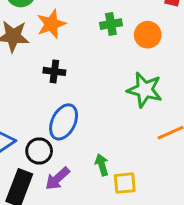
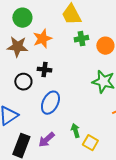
black circle: (39, 151) -> (23, 82), moved
yellow square: (125, 183) -> (90, 143), turned 35

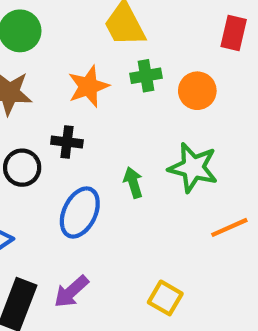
orange star: (42, 39) -> (88, 86), moved
green arrow: (75, 131) -> (133, 183), moved

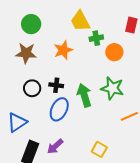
green cross: (146, 76) -> (96, 38), moved
black cross: (67, 142) -> (56, 85), moved
green arrow: (133, 183) -> (84, 95), size x1.6

